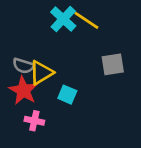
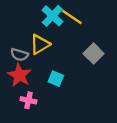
gray square: (113, 64) -> (94, 54), turned -36
yellow triangle: (41, 73) -> (40, 44), moved

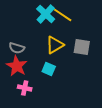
yellow triangle: (40, 44) -> (55, 45), moved
gray square: (94, 54) -> (82, 47), turned -36

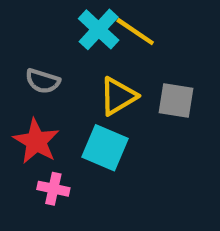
gray semicircle: (17, 48) -> (43, 81), moved
cyan square: (49, 69) -> (105, 148), size x1.5

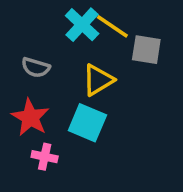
gray square: (176, 100) -> (146, 50), moved

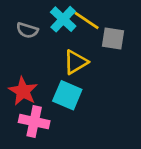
gray semicircle: (36, 67) -> (27, 30), moved
pink cross: (45, 157) -> (34, 122), size x1.5

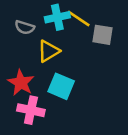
cyan cross: (63, 19) -> (57, 17), turned 35
yellow triangle: (76, 62) -> (49, 51), moved

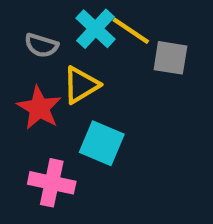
cyan cross: (57, 17) -> (95, 29), turned -35
red star: (21, 83) -> (39, 108), moved

